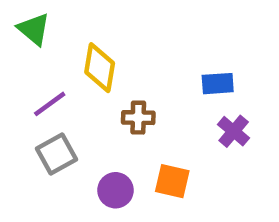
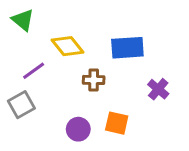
yellow diamond: (100, 68) -> (67, 46), turned -48
blue rectangle: (218, 84) -> (127, 48), moved, size x1.5
gray square: (56, 154) -> (21, 105), moved

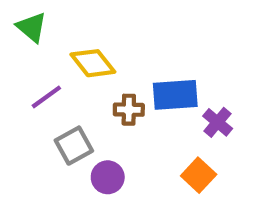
blue rectangle: (127, 48) -> (175, 95), moved
gray square: (21, 105) -> (74, 146), moved
orange square: (117, 123) -> (199, 175), moved, turned 30

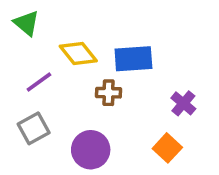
blue rectangle: (175, 95) -> (133, 59), moved
gray square: (74, 146) -> (34, 128), moved
purple circle: (108, 177) -> (91, 150), size x1.4

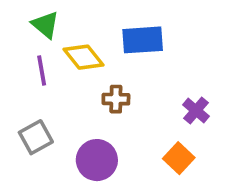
green triangle: (26, 23) -> (45, 25), moved
blue rectangle: (133, 59) -> (143, 40), moved
purple line: (39, 82) -> (42, 70), moved, turned -64

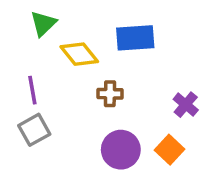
green triangle: (45, 25) -> (43, 23), turned 36
purple line: (42, 70) -> (32, 90), moved
purple circle: (97, 160) -> (121, 150), moved

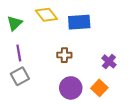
green triangle: (43, 23) -> (15, 23), moved
yellow diamond: (79, 54) -> (46, 15), moved

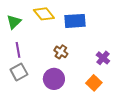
brown cross: (64, 55) -> (61, 52), turned 32
purple circle: (71, 88) -> (54, 79), moved

